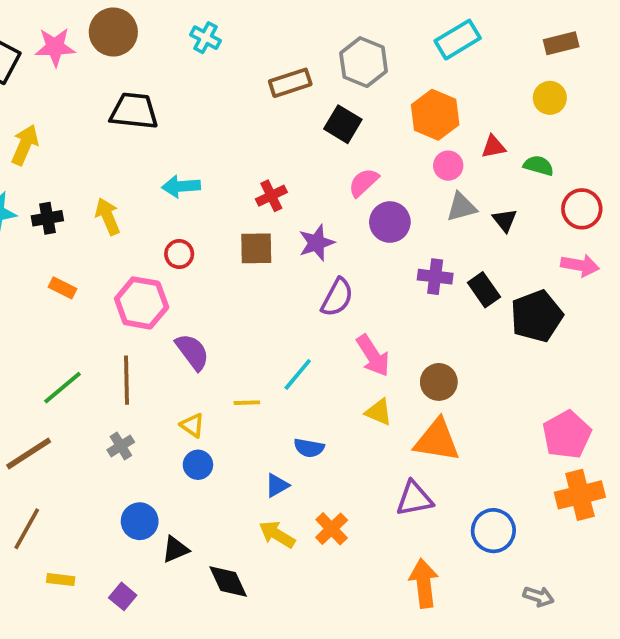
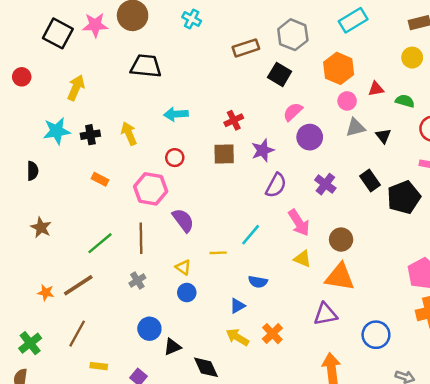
purple cross: (435, 277) -> (325, 184), moved, turned 30

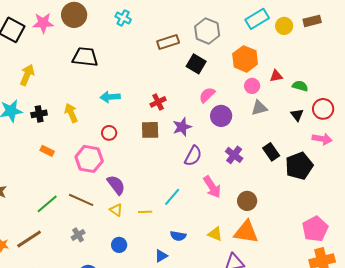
yellow circle: (412, 58) -> (284, 26), moved
black triangle: (383, 136) -> (297, 115), moved
brown line: (141, 238) -> (81, 200), turned -65
yellow triangle: (302, 259) -> (215, 234), moved
yellow triangle: (183, 267) -> (116, 210), moved

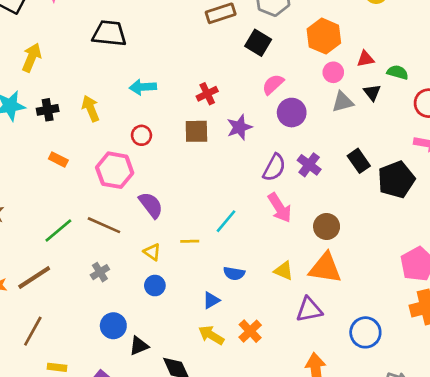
black triangle: (297, 115) -> (372, 92), moved
purple semicircle: (193, 156) -> (274, 167), moved
yellow triangle: (116, 210) -> (152, 252), moved

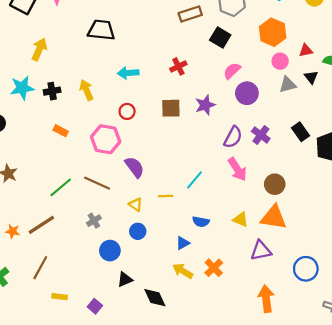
red cross: (207, 94) -> (178, 66), moved
blue circle: (113, 326) -> (110, 251), moved

